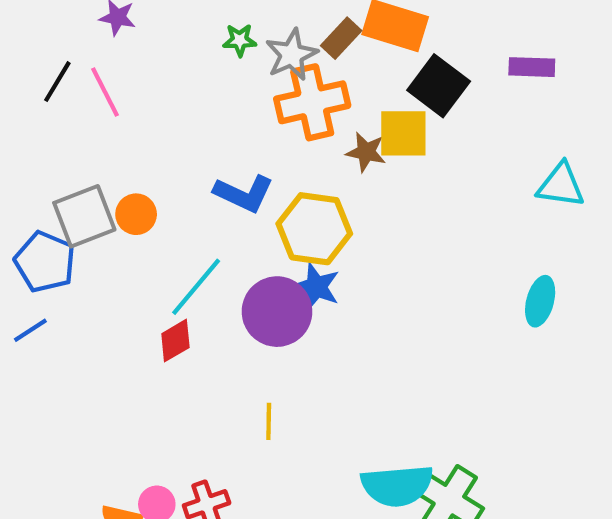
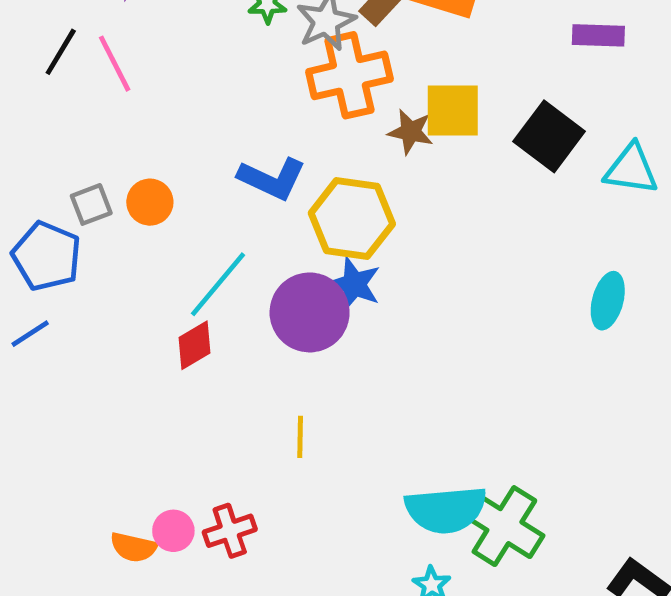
black square: (439, 86) -> (549, 136), moved
gray square: (84, 216) -> (91, 204), size x0.6

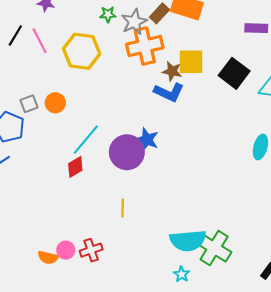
blue L-shape: (272, 179) -> (169, 92), moved
yellow hexagon: (352, 219) -> (82, 51), moved

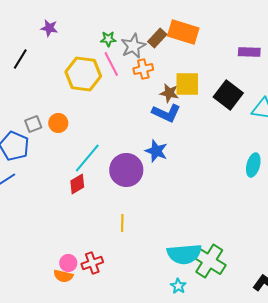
pink line: (40, 41) -> (111, 64), moved
orange cross: (145, 46) -> (143, 69), size x0.6
blue star: (147, 140) -> (156, 151), moved
orange semicircle: (48, 257) -> (63, 276), moved

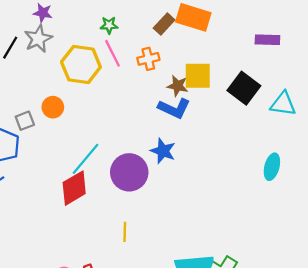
gray star: (133, 46) -> (38, 39), moved
orange circle: (58, 123) -> (53, 107), moved
red diamond: (77, 184) -> (74, 188), size x1.5

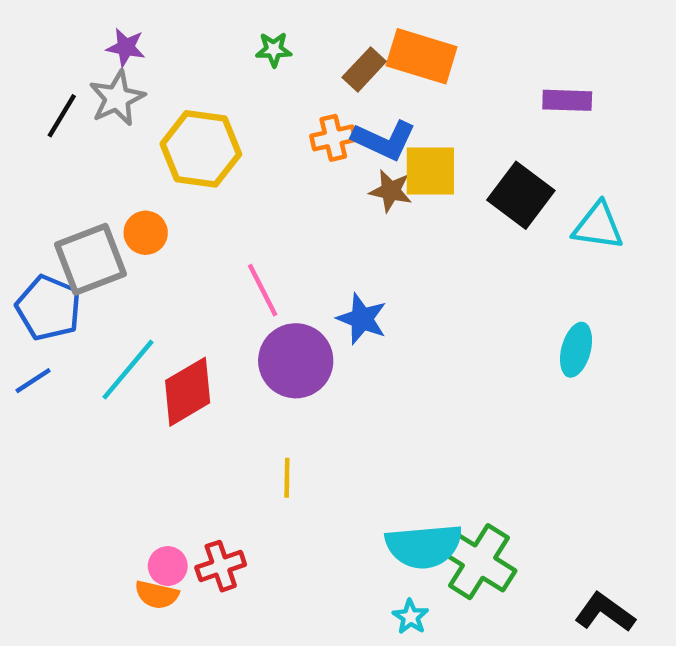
green star: (109, 25) -> (274, 50), moved
pink line: (112, 53) -> (263, 290), moved
blue L-shape: (174, 108) -> (384, 140), moved
gray square: (25, 121) -> (90, 259), size x1.8
cyan line: (85, 159) -> (128, 370), moved

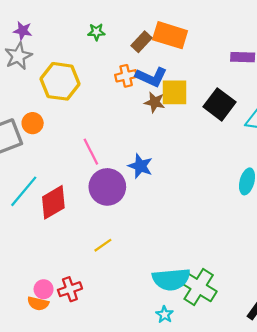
yellow line: (287, 478) -> (103, 245), turned 54

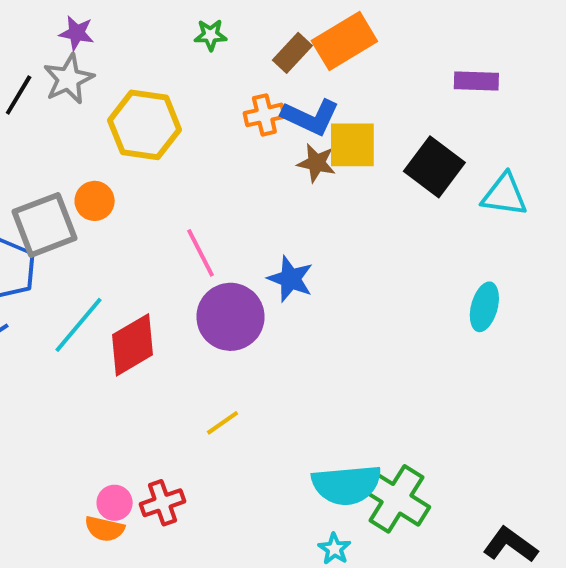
orange rectangle: (170, 35) -> (344, 41), turned -48

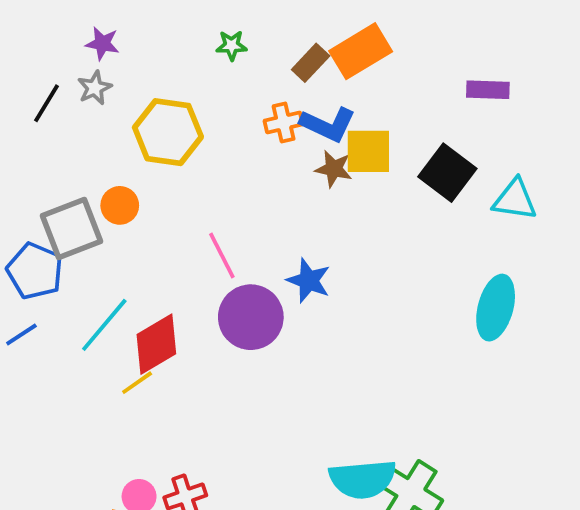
gray star: (69, 79) -> (95, 88), size x0.7
cyan ellipse: (484, 307) -> (496, 308), size x1.4
yellow line: (222, 423) -> (137, 383), moved

